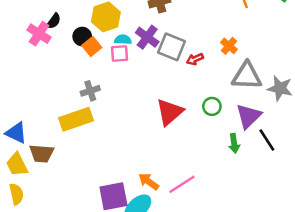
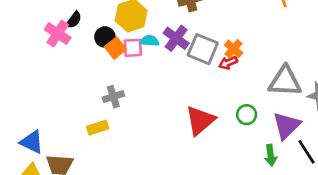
orange cross: (229, 46) -> (234, 49), moved
pink square: (119, 53) -> (133, 48), moved
yellow rectangle: (76, 119) -> (98, 128), size x0.6

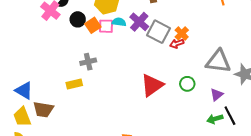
black circle: (105, 37) -> (78, 19), moved
purple triangle: (287, 126) -> (217, 95), size x0.6
green arrow: (271, 155) -> (215, 119), moved, turned 77

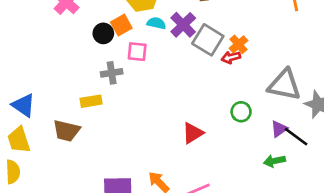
black circle: (78, 19) -> (103, 33), moved
pink square: (106, 26) -> (137, 52), moved
red triangle: (152, 85) -> (193, 133), moved, size x0.7
brown trapezoid: (43, 110) -> (66, 131), moved
black line: (230, 116) -> (296, 137), moved, turned -30

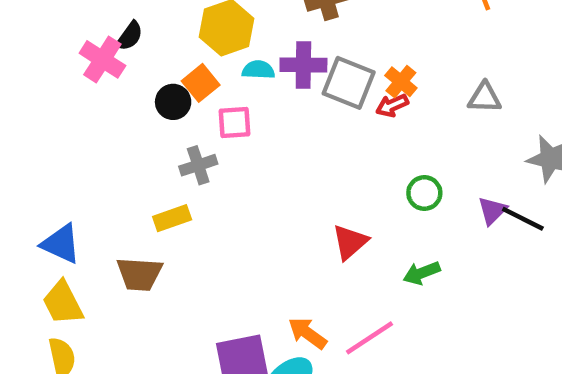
purple cross: (183, 25) -> (303, 65), turned -35
gray triangle: (284, 85) -> (485, 98), moved, size x0.6
green arrow: (274, 161) -> (422, 273), moved

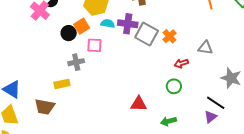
red arrow: (392, 105) -> (181, 63), moved
purple triangle: (492, 211) -> (211, 117), moved
red triangle: (350, 242) -> (139, 104), turned 36

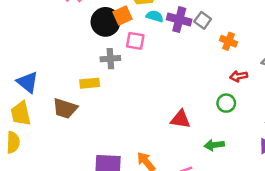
black circle: (69, 33) -> (105, 22), size x1.5
gray square: (147, 34) -> (203, 20), moved, size x0.6
orange cross: (170, 36) -> (228, 41), turned -32

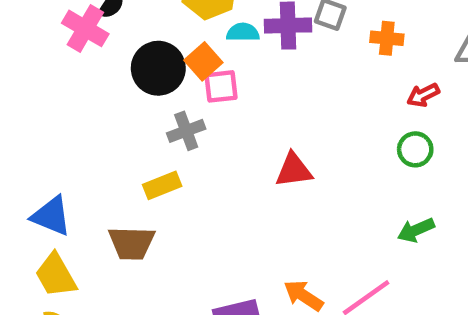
orange square: (123, 16) -> (203, 61), moved
red triangle: (180, 119) -> (294, 170), moved

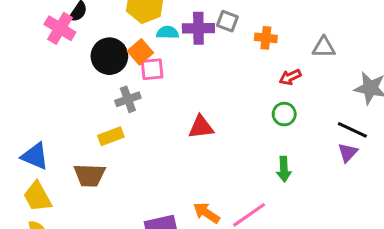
green arrow: (416, 230) -> (284, 169), turned -70

